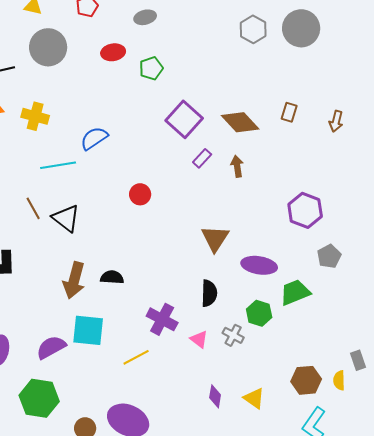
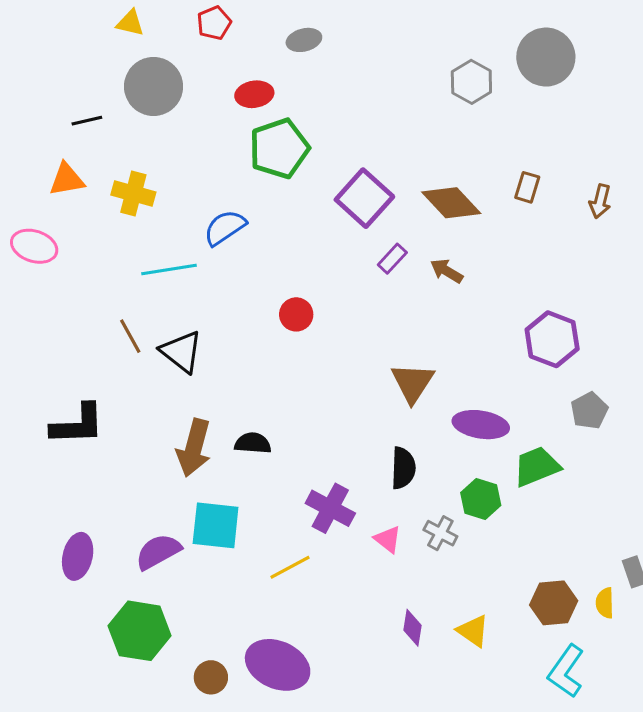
gray hexagon: (253, 29) -> (471, 82), moved
green pentagon: (151, 68) -> (279, 149), moved, size x1.6
brown arrow: (237, 166) -> (447, 271), turned -50

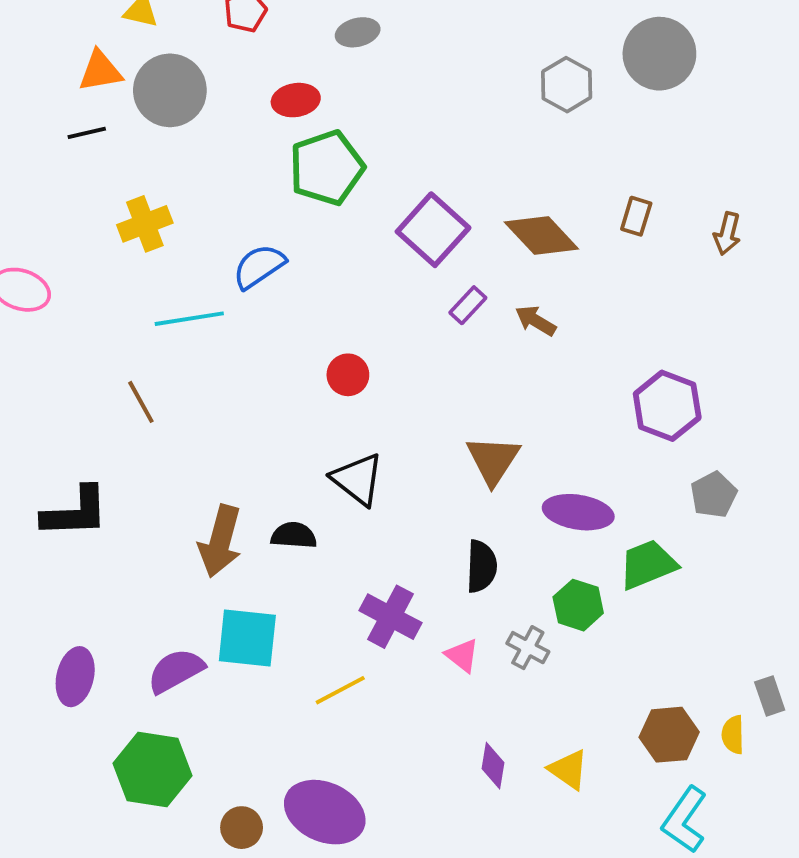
orange triangle: (67, 180) -> (100, 71), moved
yellow cross: (133, 193) -> (145, 224), turned -36
black triangle: (181, 352) -> (358, 479), moved

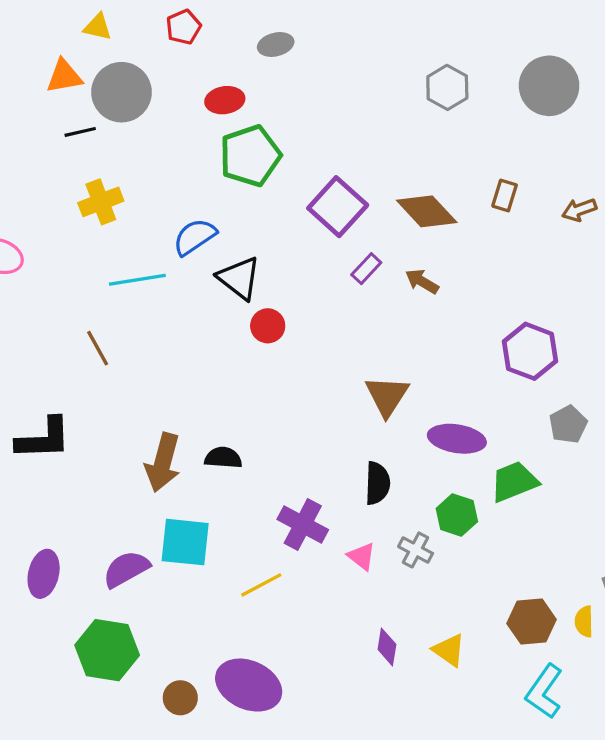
gray circle: (659, 54) -> (549, 86), moved
black line: (87, 133) -> (80, 132), moved
brown arrow: (727, 234) -> (579, 210), turned 56
black triangle: (358, 479) -> (239, 278), moved

